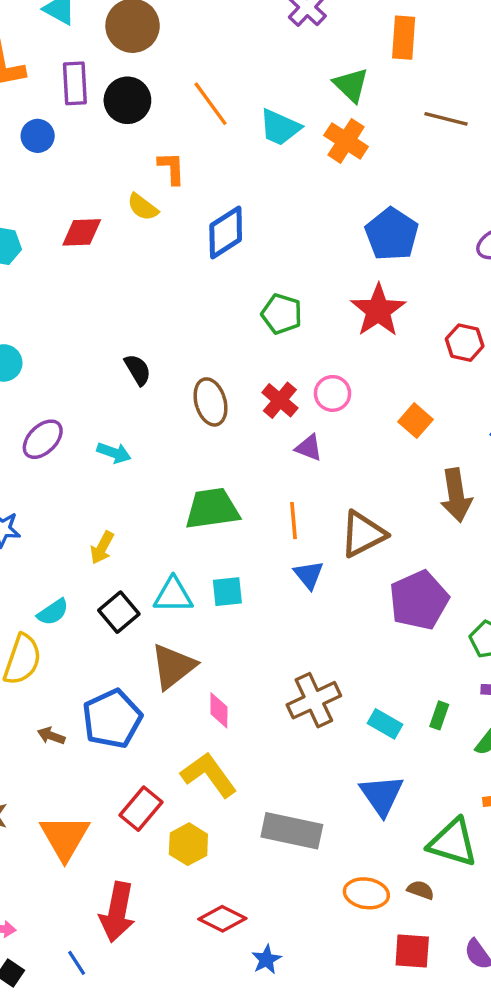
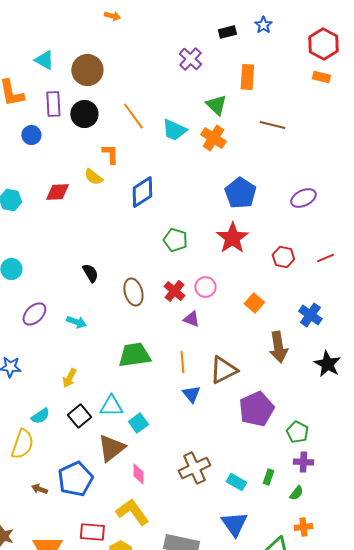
cyan square: (227, 592) -> (138, 423), moved, turned -30
red rectangle: (141, 809) -> (92, 532), turned 55

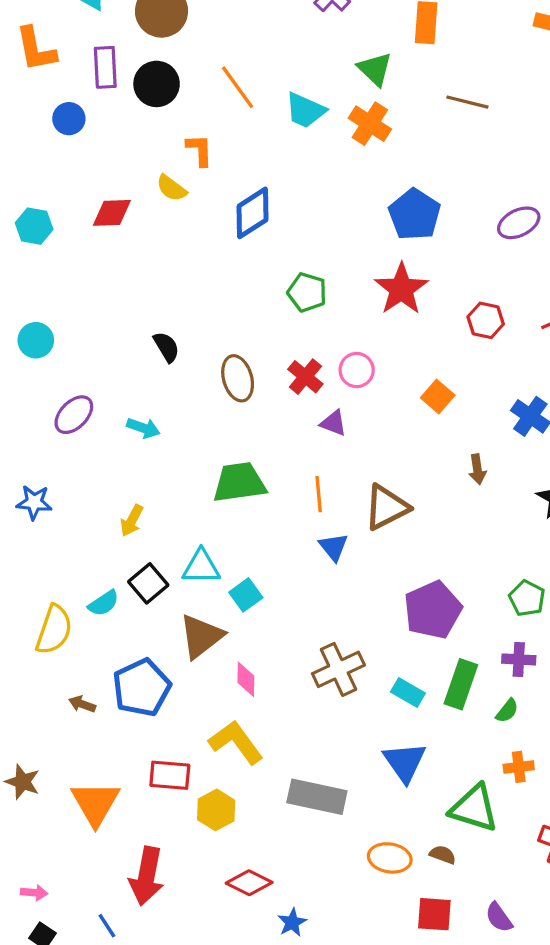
brown arrow: (278, 347) -> (477, 469), size x0.6
purple pentagon: (256, 409) -> (433, 610), moved
cyan semicircle: (40, 416) -> (104, 603), moved
green pentagon: (297, 432) -> (527, 598), moved
green rectangle: (268, 477) -> (461, 684), size x1.8

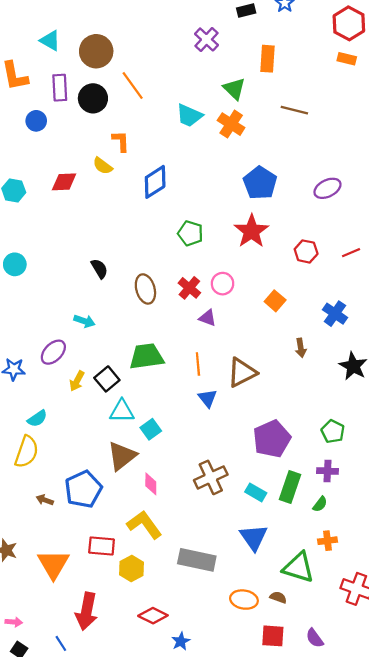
orange line: (238, 87) -> (133, 86), moved
purple ellipse: (74, 415) -> (53, 352), moved
black square: (148, 583) -> (107, 379), moved
cyan semicircle: (104, 603) -> (37, 419), moved

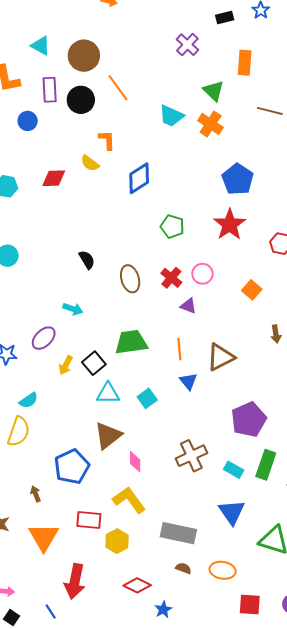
cyan square: (151, 429) -> (147, 398), moved
brown arrow: (45, 500) -> (36, 494), moved, turned 49
brown semicircle: (278, 597) -> (183, 568), moved

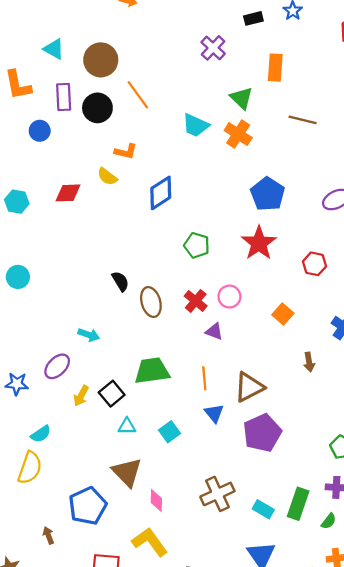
orange L-shape: (107, 140) -> (126, 152), turned 105
black semicircle: (87, 260) -> (120, 281), moved
cyan triangle: (108, 393) -> (127, 426), size x0.7
purple pentagon: (249, 420) -> (262, 433), moved
brown triangle: (108, 436) -> (127, 472), turned -36

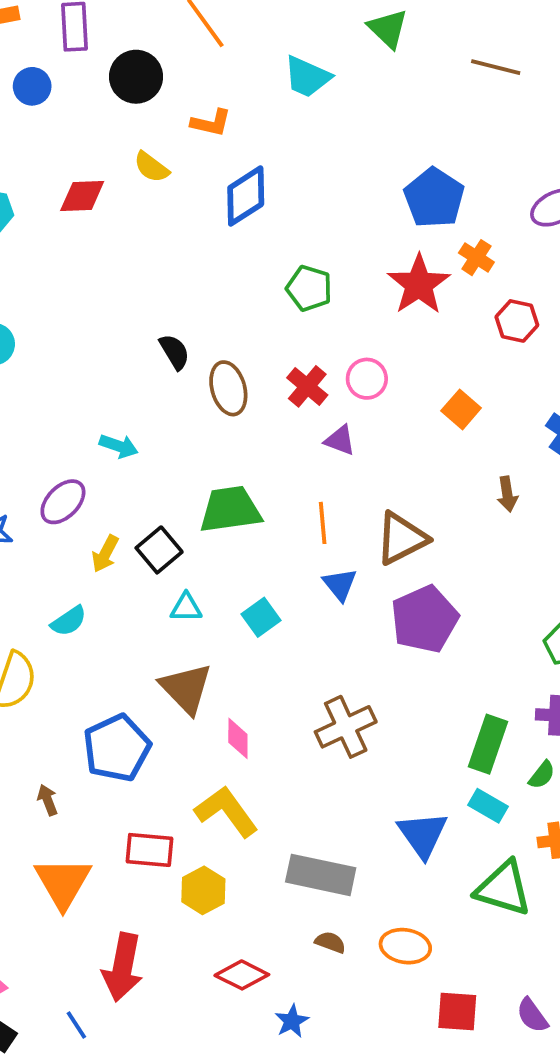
black circle: (97, 108) -> (136, 77), moved
orange cross: (238, 134) -> (476, 258), moved, size x0.7
orange L-shape: (126, 152) -> (211, 123), moved
cyan semicircle: (41, 434) -> (69, 621), moved
cyan rectangle: (263, 509) -> (488, 806), moved

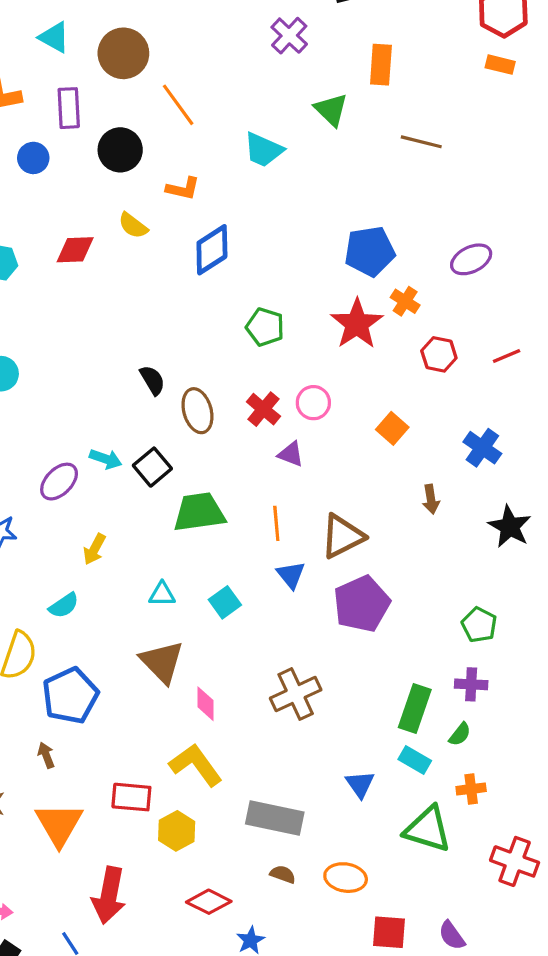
blue pentagon: (434, 198) -> (370, 251), turned 30
purple ellipse: (63, 502) -> (59, 482), moved
black square: (159, 550) -> (152, 467), moved
blue pentagon: (117, 748) -> (70, 696), moved
blue triangle: (423, 835) -> (360, 784), size x0.7

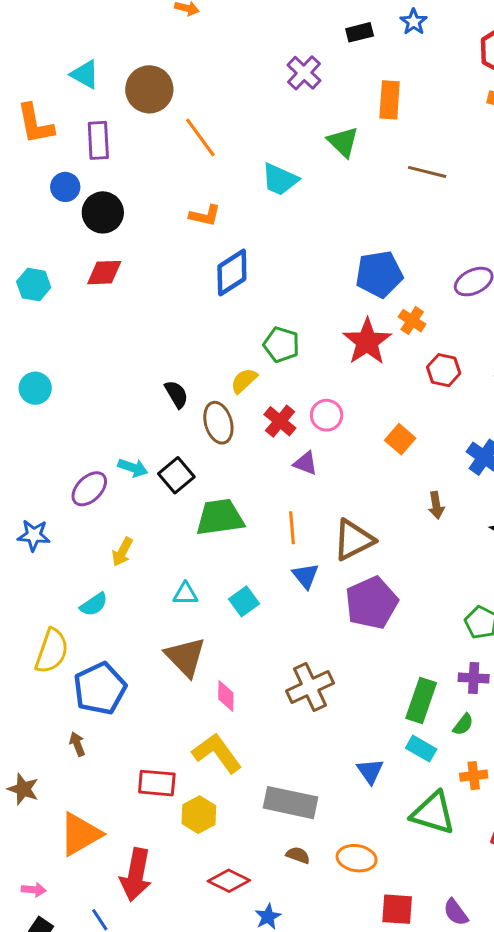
black circle: (120, 150) -> (103, 212), moved
yellow semicircle: (133, 226) -> (244, 381), moved, turned 100
orange triangle: (59, 824) -> (80, 834), moved, turned 30

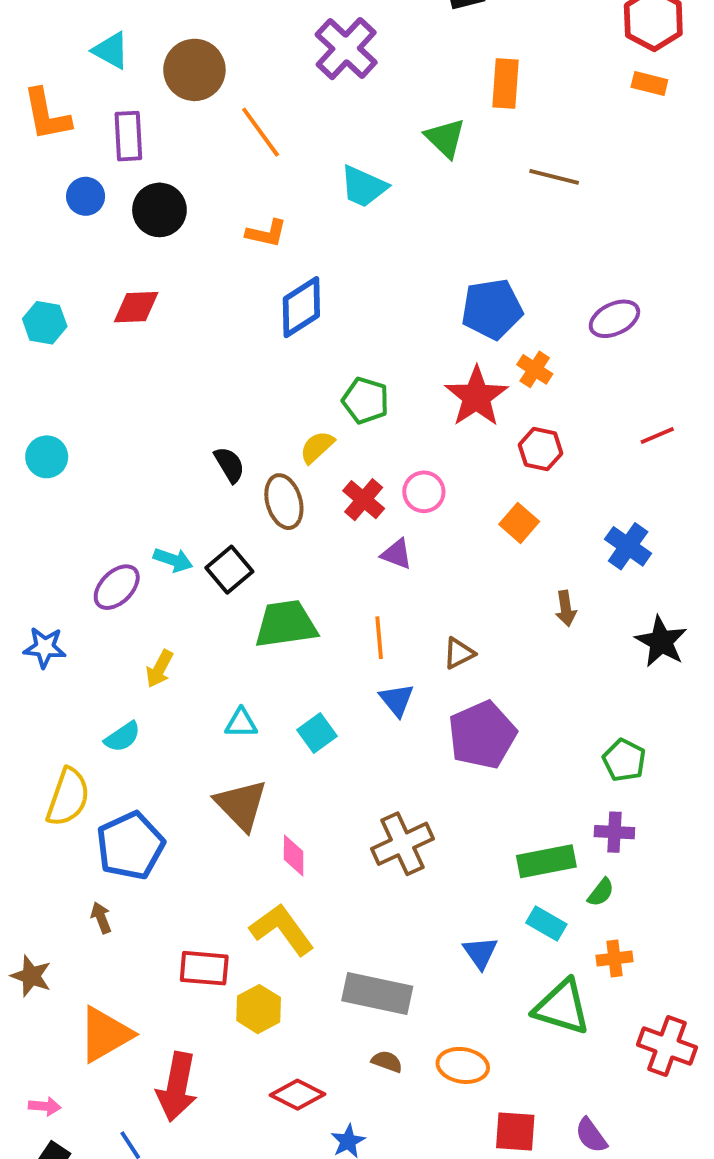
purple cross: (304, 73) -> (346, 49), moved, size x1.4
black circle: (103, 212) -> (159, 210), moved
red hexagon: (444, 370) -> (541, 449), moved
brown triangle: (354, 540) -> (459, 653), size x0.6
green rectangle: (421, 701) -> (546, 861), turned 60

